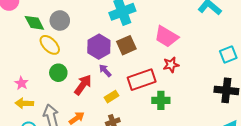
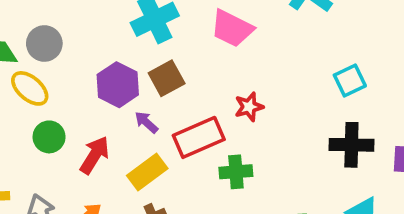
pink trapezoid: (166, 37) -> (232, 28), moved
purple arrow: (105, 71) -> (146, 122), moved
yellow rectangle: (112, 97) -> (147, 172), size x1.5

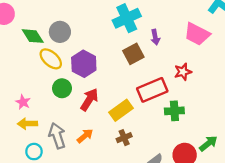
pink trapezoid: (232, 28) -> (197, 34), moved
purple hexagon: (118, 85) -> (84, 64), moved
purple arrow: (146, 122) -> (155, 37), moved, turned -144

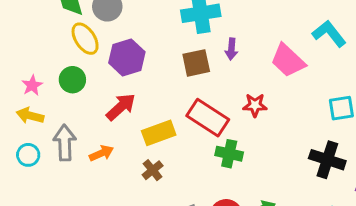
green circle: (62, 88) -> (72, 80), moved
red rectangle: (152, 90) -> (208, 118), turned 40
brown cross: (124, 138) -> (153, 170), turned -32

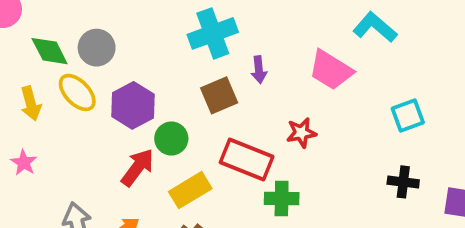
green circle: (72, 80) -> (171, 139), moved
yellow arrow: (30, 116) -> (31, 103), moved, turned -108
black cross: (327, 160) -> (403, 182), size x0.7

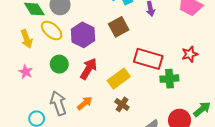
brown square: (219, 95) -> (119, 27), moved
red star: (301, 133) -> (190, 54), moved
green circle: (171, 139) -> (59, 64), moved

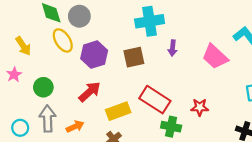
yellow arrow: (27, 39) -> (23, 46), moved, turned -30
green circle: (59, 64) -> (43, 87), moved
pink star: (26, 72) -> (14, 75), moved

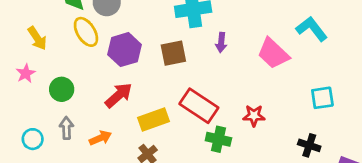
gray arrow: (48, 119) -> (66, 128), size x0.7

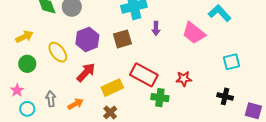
yellow ellipse: (86, 32) -> (58, 52), moved
yellow arrow: (37, 38) -> (24, 37), turned -78
pink star: (26, 73) -> (17, 90), moved
green circle: (62, 89) -> (27, 64), moved

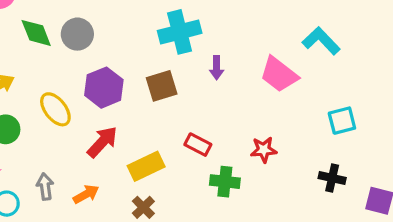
red rectangle: (144, 75) -> (198, 145), size x0.6

